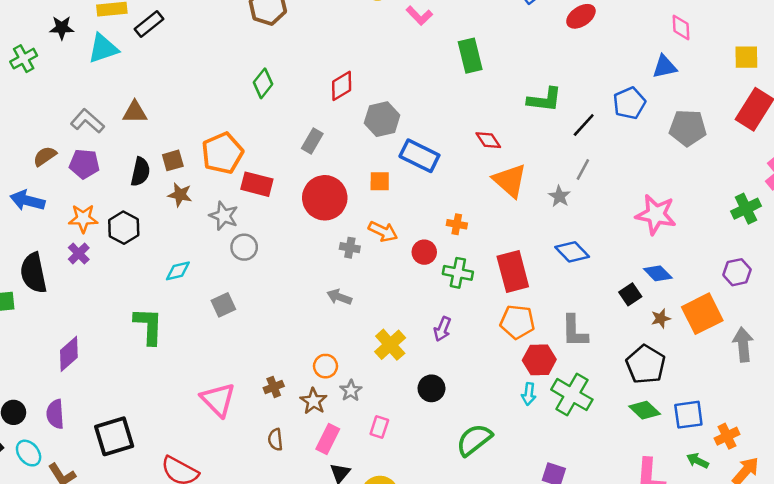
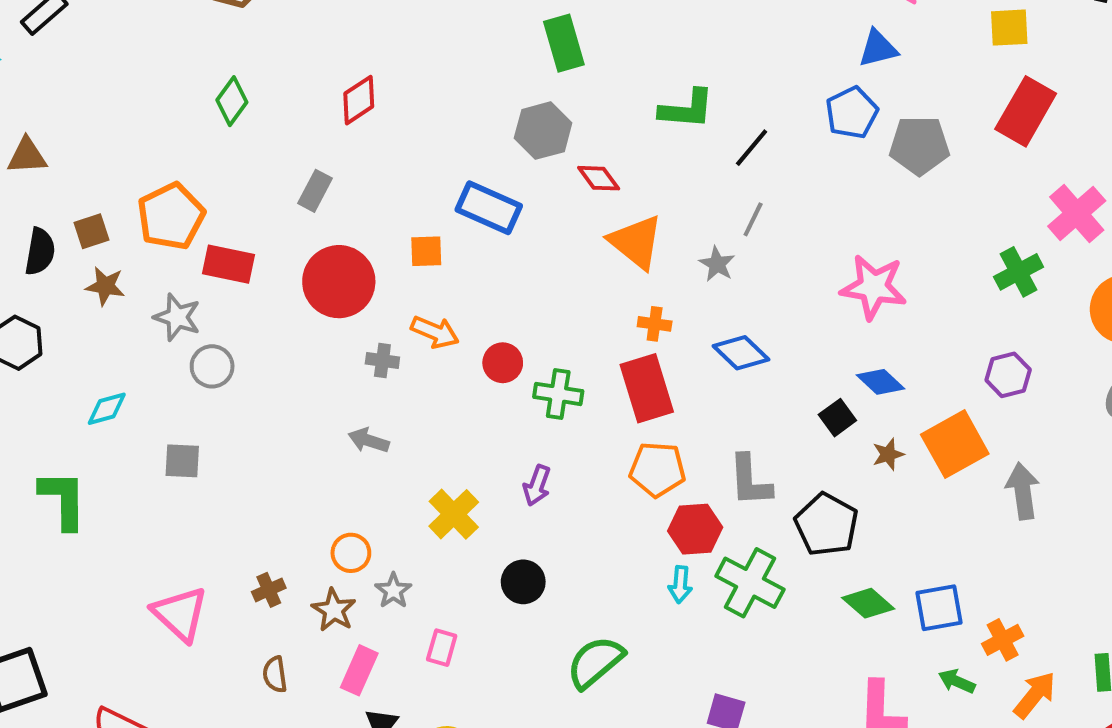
blue pentagon: (629, 103) -> (852, 113), moved
gray hexagon: (382, 119) -> (543, 131), moved
orange cross: (457, 224) -> (655, 324), moved
gray square: (223, 305) -> (182, 461), turned 30
black pentagon: (646, 364) -> (826, 525), moved

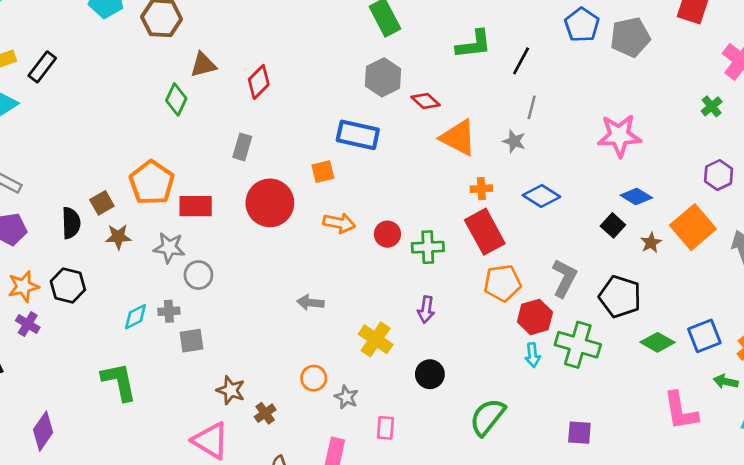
brown triangle: (27, 156) -> (203, 65), moved
green cross: (1019, 272) -> (712, 106), size x0.7
gray cross: (382, 360) -> (169, 311), moved
gray L-shape: (750, 481) -> (564, 278), turned -138
brown star: (334, 610) -> (231, 390), moved

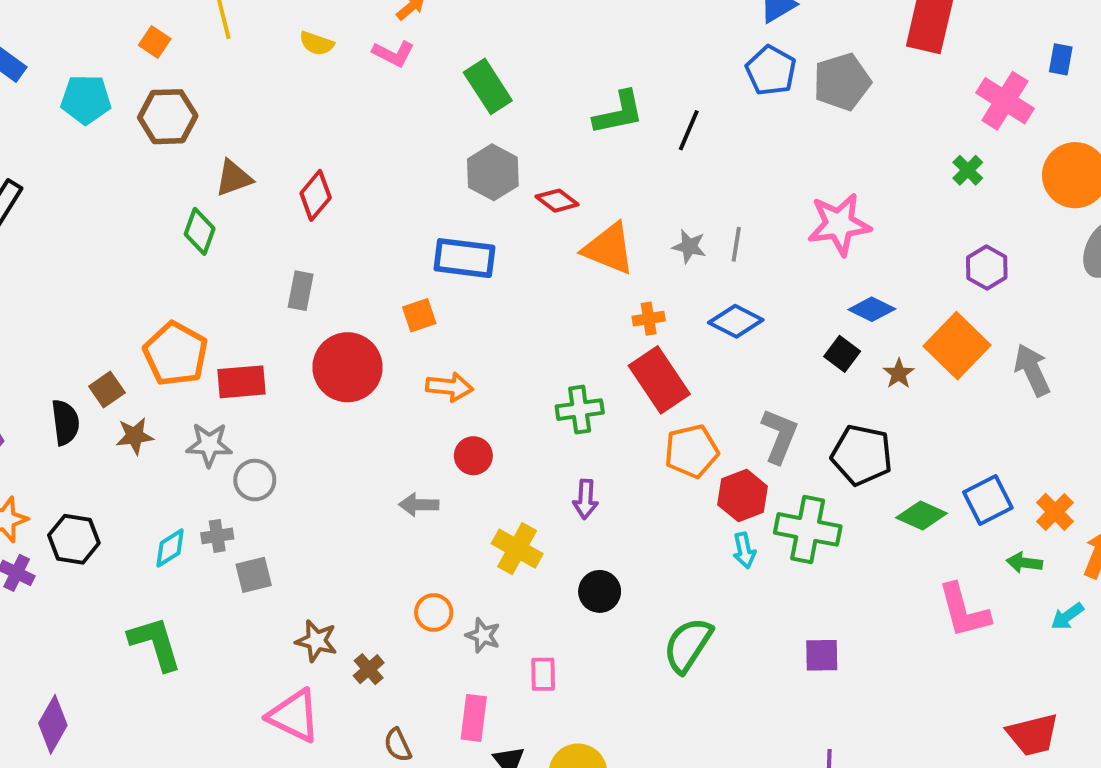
gray line: (532, 107) -> (736, 244), moved
red circle: (387, 234) -> (473, 456), moved
black hexagon: (68, 286) -> (74, 539), moved

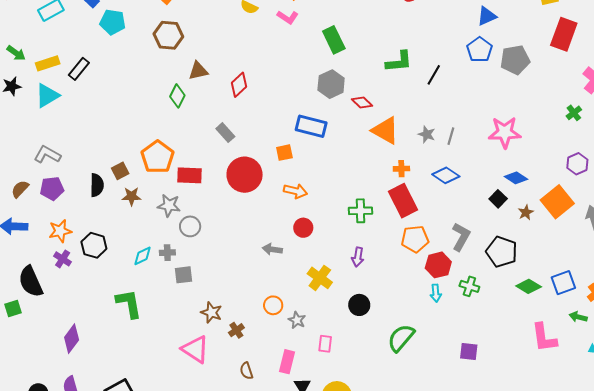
cyan pentagon: (86, 99) -> (113, 22), moved
gray rectangle: (301, 291) -> (225, 133), turned -60
green cross: (808, 529) -> (469, 286), size x0.6

